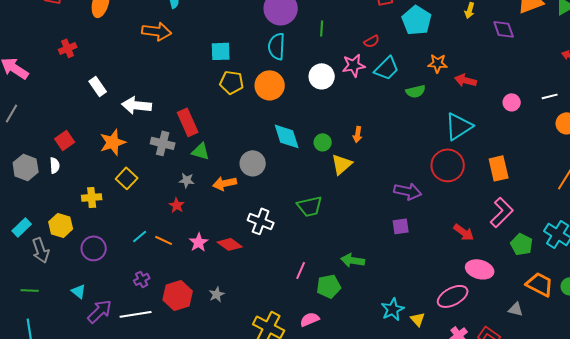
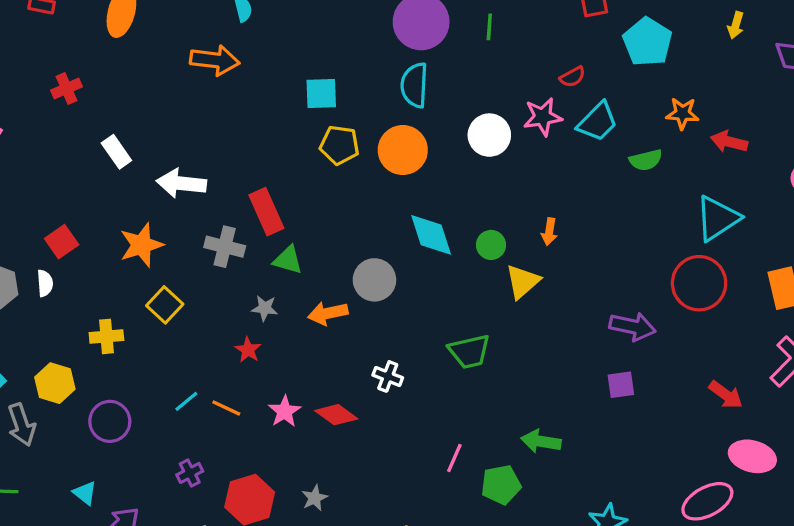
green line: (322, 28) -> (489, 27), moved
white cross: (261, 221) -> (388, 376), size x0.7

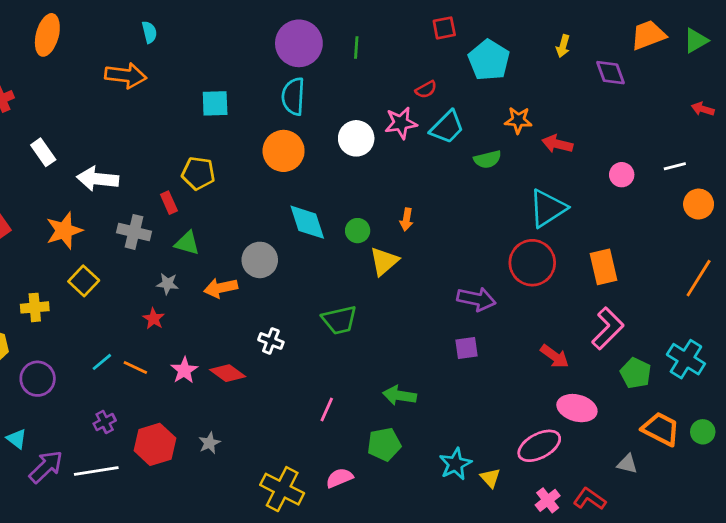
yellow pentagon: (340, 145) -> (198, 173), moved
red rectangle: (266, 212) -> (169, 203), size x0.6
green pentagon: (501, 485) -> (384, 444), moved

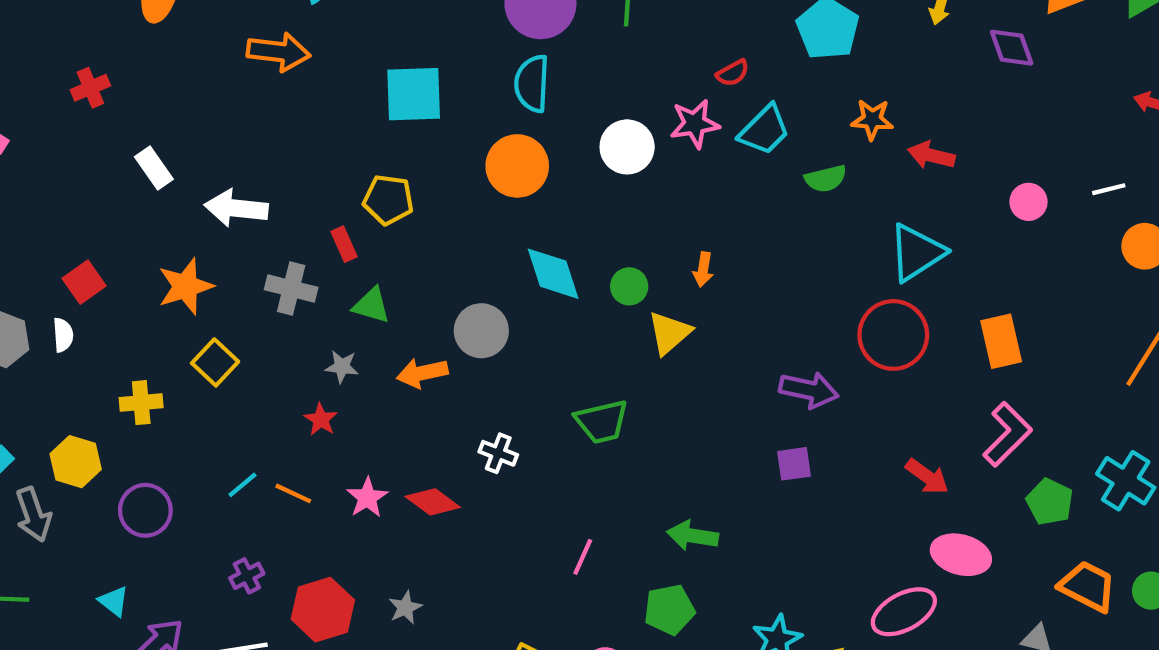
cyan square: (215, 103) -> (414, 94), size x1.4

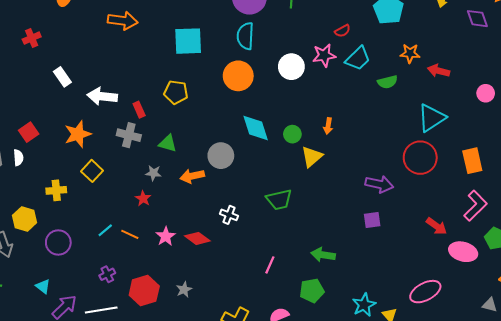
red rectangle: (344, 244) -> (139, 110), moved
pink ellipse: (961, 555) -> (463, 252), moved

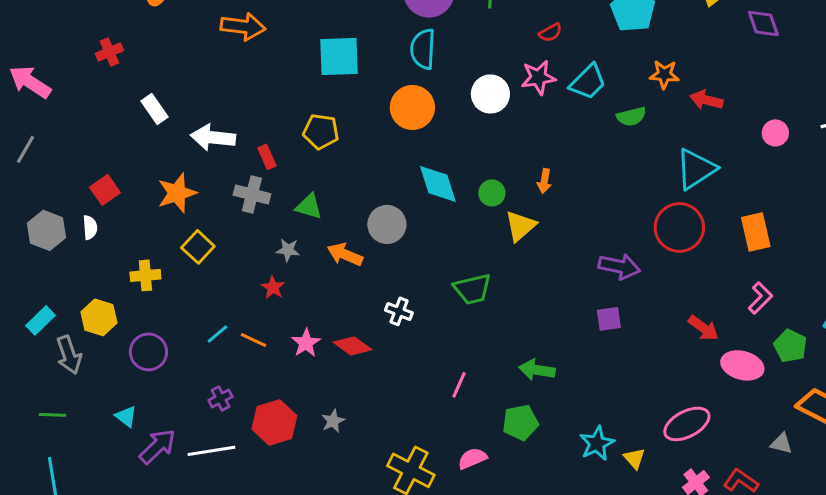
red semicircle: (342, 31) -> (550, 33), moved
orange arrow: (192, 176) -> (345, 254), turned 35
pink L-shape: (475, 206) -> (760, 298), size x0.7

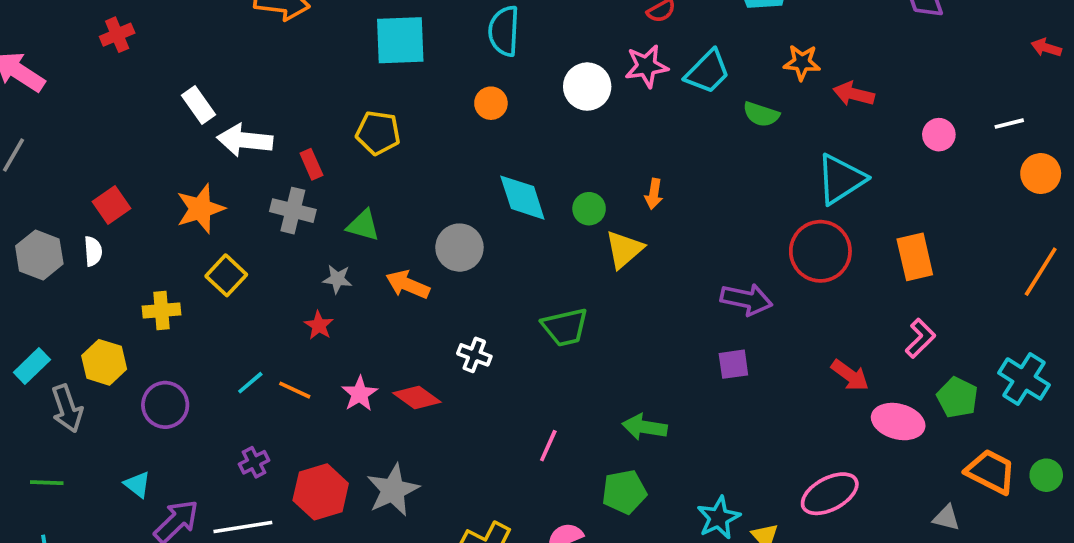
orange circle: (412, 107) -> (491, 103), size x0.6
white rectangle: (154, 109) -> (199, 105), moved
green semicircle: (631, 116) -> (761, 114), turned 32
gray star: (333, 421) -> (393, 490), size x1.8

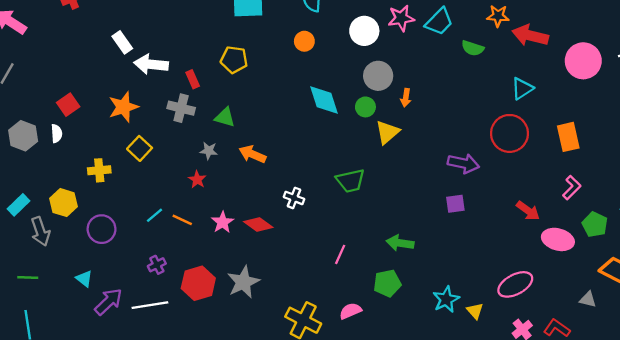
red arrow: (854, 94) -> (530, 35), size x1.4
pink circle: (939, 135) -> (583, 61), size x1.8
cyan triangle: (841, 179) -> (522, 88), size x0.7
gray circle: (459, 248) -> (378, 76), moved

